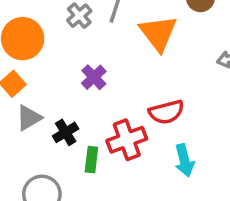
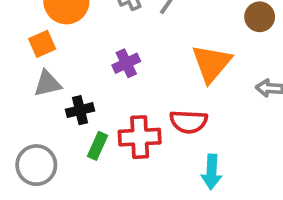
orange triangle: (158, 33) -> (211, 63), moved
cyan arrow: (184, 160) -> (212, 172), moved

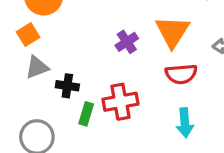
purple cross: (126, 63) -> (127, 42), moved
black cross: (80, 110) -> (67, 86), turned 30
red semicircle: (189, 122) -> (181, 74), moved

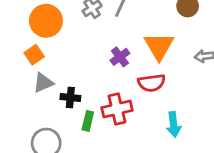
red semicircle: (181, 74) -> (152, 83), moved

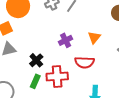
orange triangle: (159, 46) -> (94, 38), size x0.6
black cross: (70, 97) -> (36, 60), moved, turned 32

